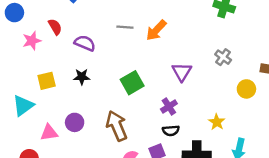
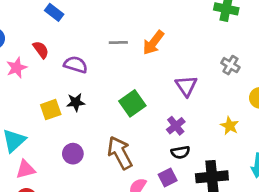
yellow square: (47, 81) -> (51, 110), moved
yellow star: (217, 122) -> (230, 126), moved
pink triangle: (49, 133) -> (26, 169), moved

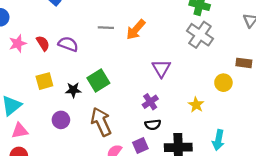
red semicircle: (41, 50) -> (43, 43), moved
gray cross: (230, 65) -> (200, 35), moved, size x1.6
black star: (76, 102) -> (73, 90), moved
green square: (132, 103) -> (98, 81), moved

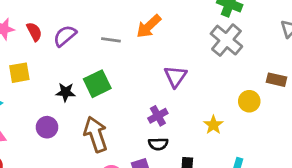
gray line: (106, 28) -> (111, 40), moved
purple semicircle: (68, 44) -> (65, 36), turned -66
yellow square: (44, 81) -> (19, 73), moved

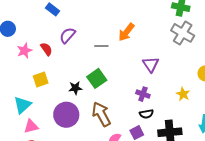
purple semicircle: (65, 36) -> (67, 35), moved
purple cross: (158, 116) -> (143, 94), turned -32
purple circle: (47, 127) -> (66, 115), size x1.6

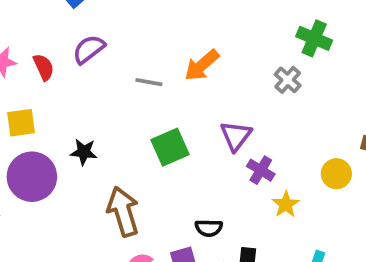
gray cross: (183, 33) -> (288, 80), moved, size x0.6
green square: (97, 78) -> (170, 147), moved
purple cross: (143, 94) -> (261, 170), moved
purple circle: (66, 115) -> (32, 177), moved

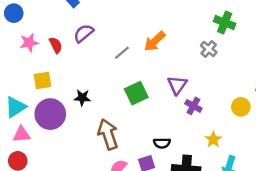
gray line: (149, 82) -> (122, 53), turned -49
yellow star: (286, 204) -> (213, 140), moved

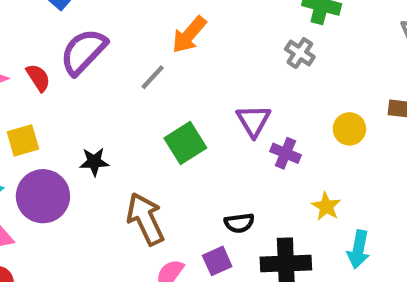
purple semicircle: (84, 33) -> (83, 52), size x1.4
orange arrow: (155, 41) -> (189, 35), moved
yellow circle: (241, 107) -> (349, 129), moved

